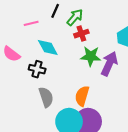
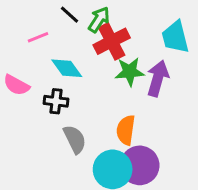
black line: (55, 11) -> (69, 15), turned -64
red cross: (81, 34) -> (112, 41), size x1.6

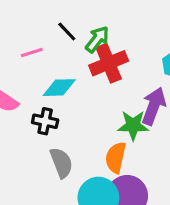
cyan diamond: (67, 68) -> (59, 88), turned -60
green star: (130, 72) -> (133, 125), moved

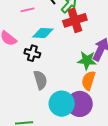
orange semicircle: (116, 158) -> (88, 81), moved

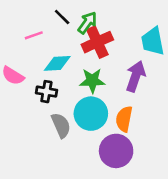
green star: (87, 60) -> (92, 81), moved
cyan circle: (62, 104) -> (91, 114), moved

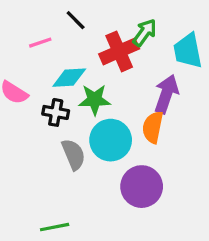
green arrow: (87, 23) -> (145, 33), moved
green star: (92, 81) -> (95, 100), moved
orange semicircle: (124, 119) -> (153, 127), moved

